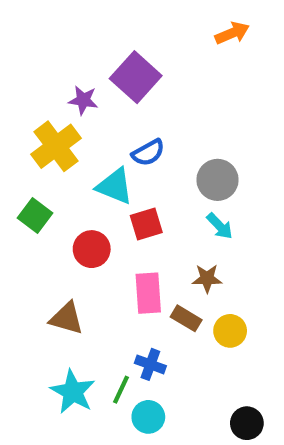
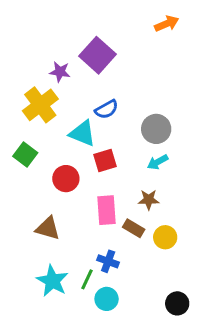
cyan arrow: (220, 226) -> (158, 162), turned 105

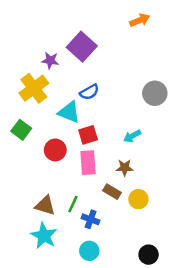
gray circle: (156, 129) -> (155, 93), moved
pink rectangle: (107, 210) -> (88, 163), moved
brown triangle: (48, 228) -> (45, 205), moved
green line: (87, 279) -> (73, 204), moved

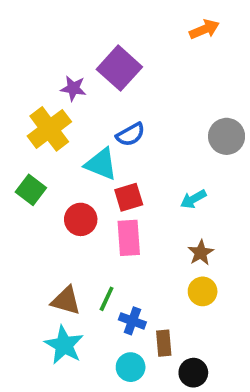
brown star: (125, 168) -> (201, 253), moved, turned -30
brown rectangle: (112, 192) -> (164, 343), moved, turned 54
black circle: (149, 255) -> (193, 373), moved

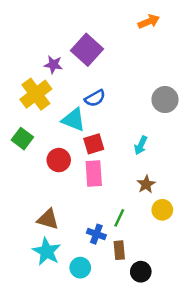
cyan arrow: (193, 199) -> (141, 145), turned -36
yellow circle: (203, 291) -> (162, 210), moved
green line: (107, 299) -> (119, 218), moved
cyan circle: (131, 367) -> (80, 268), moved

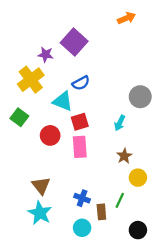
gray circle: (165, 100) -> (140, 97), moved
green line: (119, 218) -> (120, 200), moved
brown triangle: (48, 219) -> (41, 186), turned 36
cyan circle: (80, 268) -> (82, 228), moved
black circle: (141, 272) -> (138, 230), moved

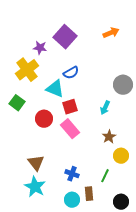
orange arrow: (127, 18) -> (111, 33), moved
pink rectangle: (80, 147) -> (70, 129), turned -36
brown rectangle: (101, 212) -> (89, 194), moved

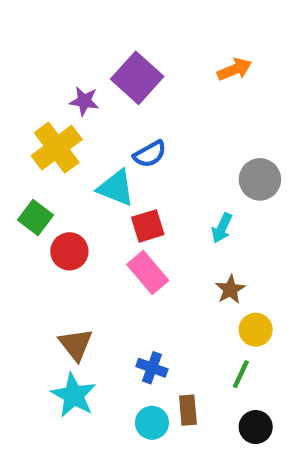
red circle: (44, 119) -> (69, 251), moved
green line: (105, 176) -> (241, 374), moved

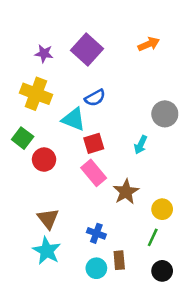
purple star: (84, 101) -> (44, 53), moved
yellow cross: (57, 148) -> (36, 94), turned -32
brown star: (230, 289) -> (126, 192), moved, size x1.4

